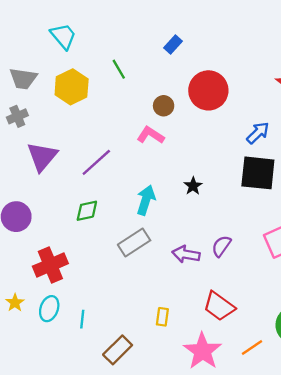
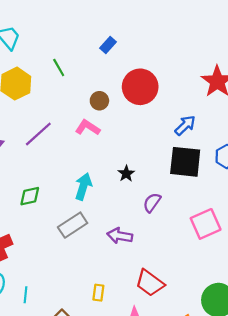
purple line: (96, 162) -> (38, 134), moved
purple semicircle: (221, 246) -> (152, 203), moved

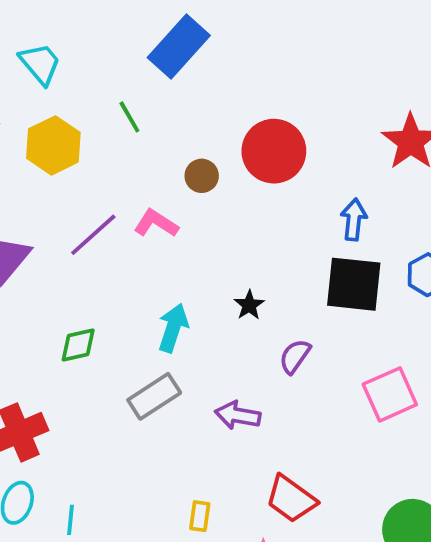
blue rectangle: (108, 45) -> (179, 47), moved, size x2.0
blue arrow: (185, 125) -> (354, 220), turned -40
pink L-shape: (88, 128) -> (156, 223), moved

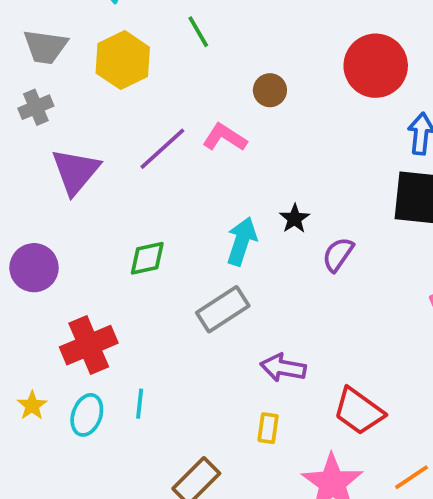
red circle: (274, 151) -> (376, 66), moved
black star: (249, 305) -> (295, 219), moved
purple semicircle: (295, 356) -> (338, 254), moved
purple arrow: (238, 415) -> (283, 368), moved
cyan line: (71, 520) -> (140, 404), moved

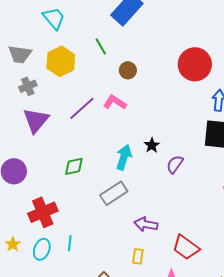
brown circle: (270, 90) -> (128, 70), moved
gray cross: (36, 107) -> (28, 86), moved

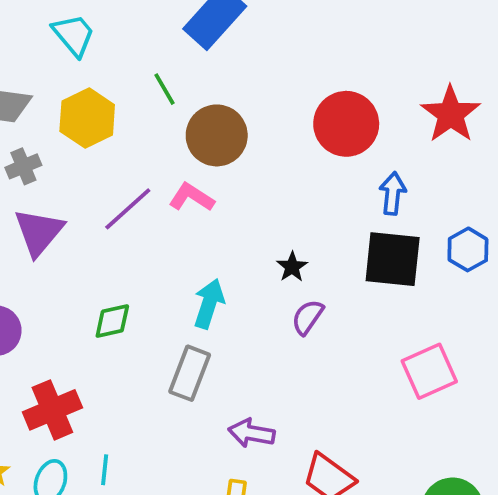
brown circle: (128, 70) -> (217, 135), size x1.8
black star: (152, 145) -> (292, 267), moved
gray rectangle: (114, 193) -> (190, 373), turned -36

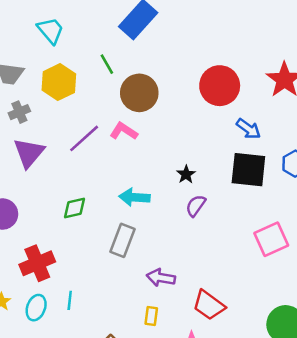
blue arrow: (393, 193) -> (248, 129), turned 120
cyan arrow: (209, 304) -> (134, 197), turned -104

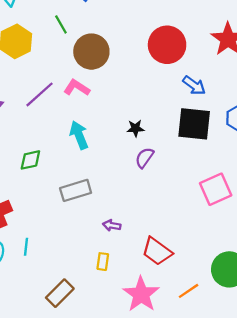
black star: (186, 174) -> (135, 128), turned 30
cyan arrow: (134, 197) -> (79, 135), moved, turned 64
gray rectangle: (122, 240) -> (76, 190), turned 52
purple arrow: (161, 278) -> (112, 225), size x0.7

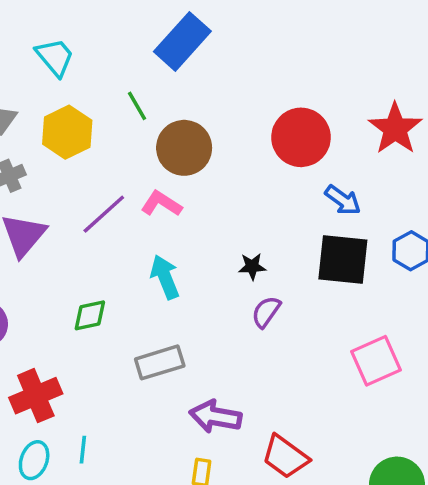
purple arrow: (112, 225) -> (216, 417), size x1.8

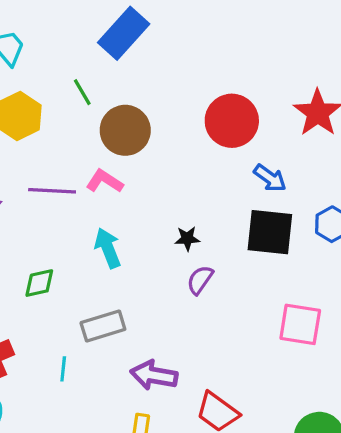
purple line: (104, 214) -> (52, 191), turned 45
pink square: (376, 361) -> (300, 324), turned 33
cyan line: (83, 450) -> (63, 369), moved

